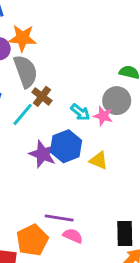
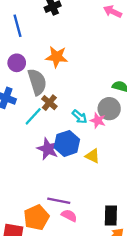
orange star: (22, 38) -> (57, 57), moved

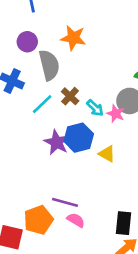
brown cross: (49, 103) -> (70, 96), moved

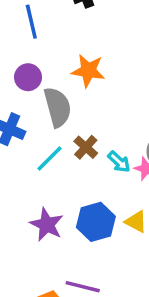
blue hexagon: (79, 138) -> (96, 222), moved
purple star: (57, 142) -> (47, 225), moved

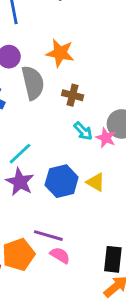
brown cross: (86, 147) -> (73, 95), moved, turned -30
cyan line: (49, 159) -> (20, 154), moved

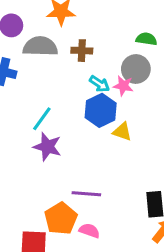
gray semicircle: (33, 83) -> (40, 46), turned -64
blue hexagon: (62, 181) -> (101, 110), moved
pink semicircle: (60, 255) -> (89, 231), moved

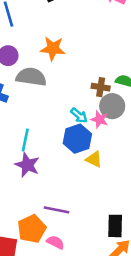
brown cross: (82, 51) -> (101, 87), moved
cyan line: (42, 119) -> (25, 140), turned -30

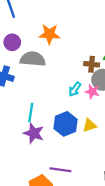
cyan arrow: (79, 115) -> (75, 89), turned 88
blue hexagon: (77, 139) -> (66, 124), moved
yellow triangle: (94, 159) -> (90, 125), turned -40

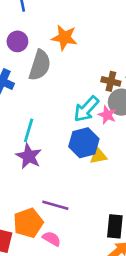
gray semicircle: (33, 59) -> (40, 65), turned 95
cyan arrow: (75, 89) -> (86, 109), size x1.5
blue hexagon: (66, 124) -> (84, 143), moved

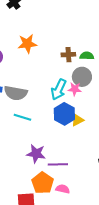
gray semicircle: (40, 65) -> (16, 93), moved, turned 100
brown cross: (111, 81) -> (68, 55), moved
cyan line: (29, 130) -> (22, 117), turned -72
purple star: (29, 156) -> (36, 154), moved

